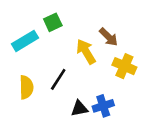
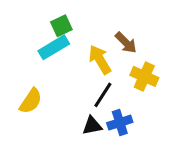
cyan rectangle: (25, 41) -> (54, 47), moved
black line: (58, 79) -> (103, 95), moved
yellow semicircle: (26, 87) -> (31, 101), turned 35

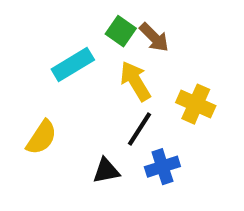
green square: (61, 26) -> (121, 31), moved, turned -30
brown arrow: (126, 43) -> (154, 37), moved
black triangle: (92, 126) -> (106, 171), moved

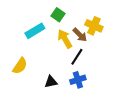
brown arrow: (154, 37) -> (80, 35), moved
yellow cross: (196, 104) -> (94, 26), moved
black line: (139, 129) -> (77, 57), moved

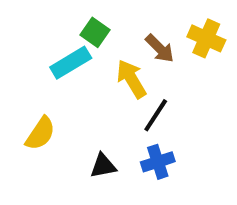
green square: (58, 15) -> (95, 32), moved
yellow cross: (94, 26) -> (206, 38), moved
brown arrow: (80, 35) -> (160, 49), moved

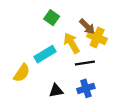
yellow cross: (206, 38) -> (97, 38), moved
cyan rectangle: (71, 63) -> (45, 54), moved
black line: (156, 115) -> (85, 63), turned 48

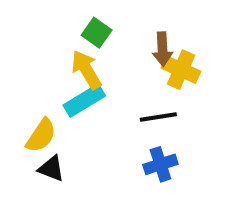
brown arrow: (87, 26) -> (162, 49), turned 42
yellow arrow: (72, 43) -> (86, 70), moved
black triangle: (56, 91) -> (51, 168), moved, turned 32

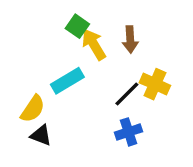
yellow arrow: (86, 70) -> (94, 44), moved
yellow cross: (181, 70) -> (155, 84), moved
black line: (158, 117) -> (127, 94), turned -36

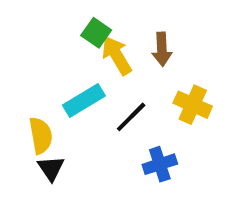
black line: (127, 94) -> (131, 117), moved
yellow semicircle: (33, 109) -> (41, 135), turned -44
black triangle: (41, 135) -> (51, 168), turned 35

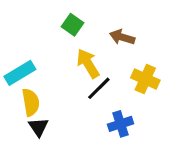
brown arrow: (162, 49) -> (122, 37), turned 110
yellow arrow: (117, 55) -> (88, 64), moved
cyan rectangle: (84, 101) -> (20, 73), moved

